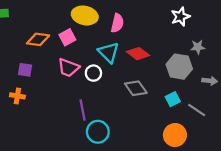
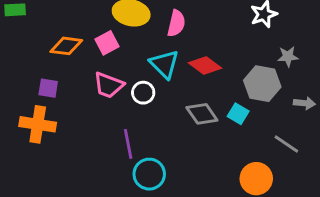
orange cross: (17, 96) -> (38, 124), size x1.6
cyan square: (173, 99) -> (238, 114), moved, turned -32

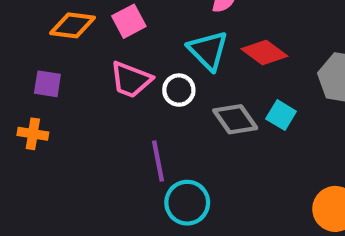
gray diamond: (202, 114) -> (235, 119), moved
cyan square: (238, 114) -> (281, 115), moved
orange cross: (38, 124) -> (33, 134), size x0.6

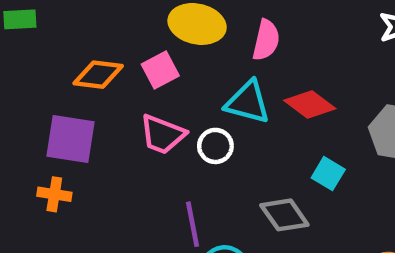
cyan triangle: (208, 50) -> (248, 102), turned -30
purple square: (47, 84) -> (70, 139), size x1.6
gray diamond: (235, 119) -> (284, 215), moved

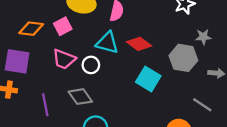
cyan square: (328, 174) -> (148, 79), size x1.5
gray diamond: (284, 215) -> (80, 97), moved
purple line: (192, 224) -> (45, 105), moved

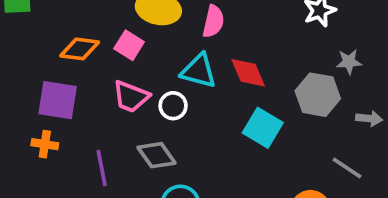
pink square: (63, 26) -> (129, 45), turned -30
red diamond: (139, 44) -> (248, 73), turned 30

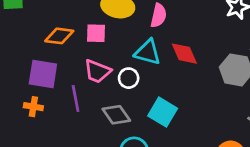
pink square: (129, 45) -> (96, 33), turned -30
cyan square: (263, 128) -> (163, 112), moved
purple line: (102, 168) -> (76, 98), moved

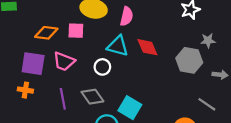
pink trapezoid: (97, 71) -> (64, 61), moved
purple line: (76, 98) -> (63, 99), moved
cyan square: (163, 112) -> (130, 108), moved

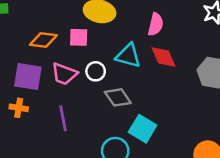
pink semicircle: (127, 16) -> (156, 24), moved
white circle: (102, 67) -> (96, 71), moved
gray diamond: (92, 97) -> (118, 97), moved

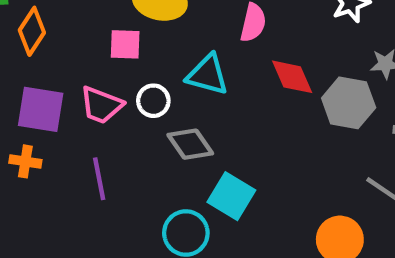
orange diamond: (43, 40) -> (32, 31), moved, turned -64
red diamond: (163, 57) -> (292, 77), moved

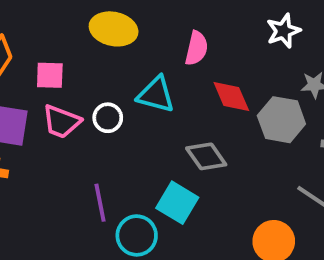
pink square: (125, 44) -> (50, 75), moved
gray diamond: (190, 144) -> (206, 156), moved
purple line: (99, 179) -> (100, 203), moved

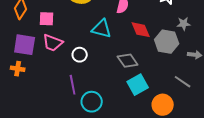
white circle: (108, 118) -> (80, 55), moved
cyan square: (177, 203) -> (138, 85), moved, turned 30

